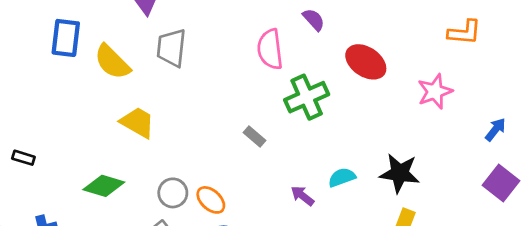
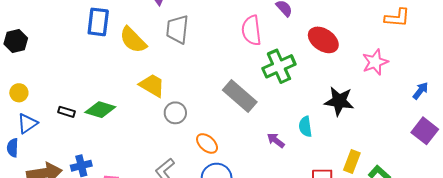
gray rectangle: (255, 137) -> (240, 96), size x2.0
black star: (400, 173) -> (339, 101), moved
cyan semicircle: (342, 177) -> (305, 127), turned -78
green diamond: (104, 186) -> (100, 110), moved
gray circle: (173, 193) -> (175, 113), moved

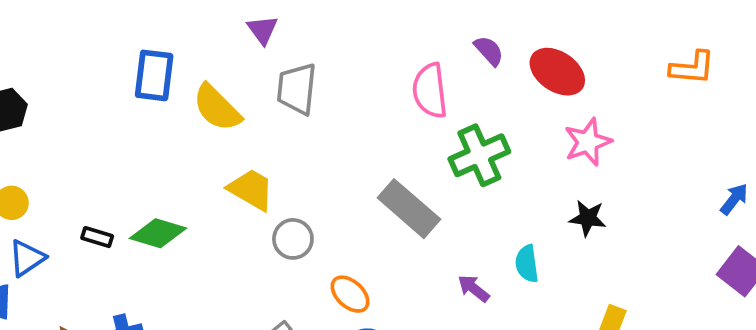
red ellipse: (323, 40) -> (557, 72), moved
pink star: (375, 62) -> (588, 142), moved
black star: (339, 101) -> (588, 218), size x0.7

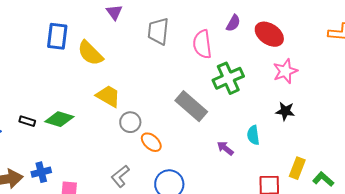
purple semicircle: (489, 51) -> (233, 23), turned 72
gray trapezoid: (297, 89) -> (158, 31), moved
orange ellipse: (350, 294) -> (151, 142), moved

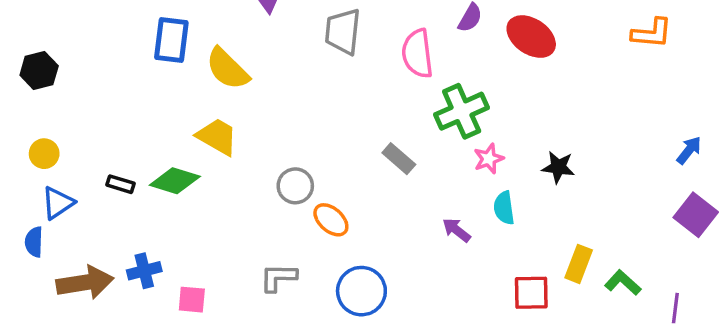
pink star: (285, 71) -> (489, 159), moved, size x0.7
yellow trapezoid: (108, 96) -> (217, 137), moved
gray rectangle: (191, 106) -> (399, 159), size x0.6
gray L-shape: (120, 176) -> (278, 278), turned 40

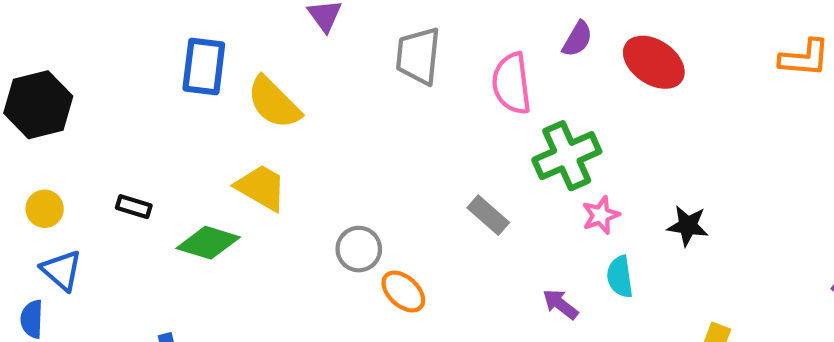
black hexagon: (39, 70) -> (38, 105), size x1.4
black rectangle: (120, 184) -> (134, 207), moved
blue triangle: (58, 203) -> (62, 270), turned -45

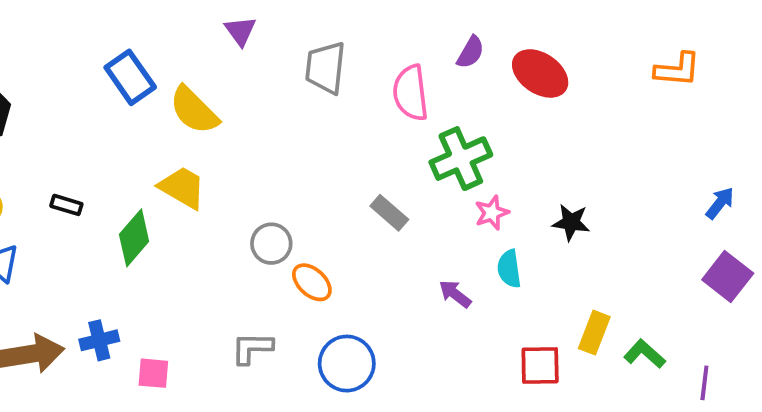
blue rectangle: (204, 66) -> (130, 77), turned -42
green diamond: (208, 243) -> (134, 238), turned -66

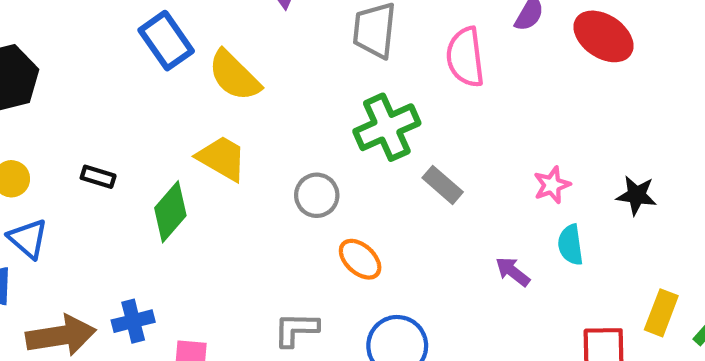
green cross: (461, 159) -> (387, 127), moved
gray circle: (271, 244) -> (317, 195), moved

